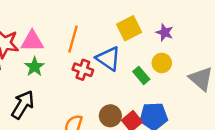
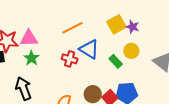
yellow square: (129, 28) -> (116, 24), moved
orange line: (73, 39) -> (73, 28), moved, turned 50
black arrow: (23, 105) -> (23, 88), turned -50

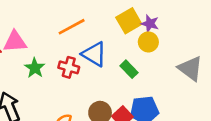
yellow circle: (131, 51) -> (148, 42), moved
green star: (31, 58) -> (35, 68), moved

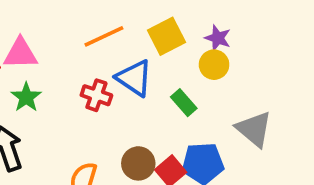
yellow square: (129, 21) -> (167, 36), moved
green star: (35, 68) -> (26, 97), moved
gray triangle: (190, 68) -> (254, 129), moved

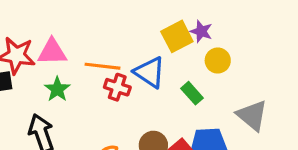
orange line: (104, 36) -> (103, 66), moved, turned 32
purple star: (218, 38) -> (201, 31), moved

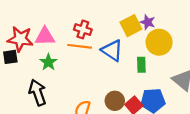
yellow circle: (218, 61) -> (159, 42), size x1.5
red cross: (117, 87) -> (83, 29), moved
green rectangle: (192, 93) -> (141, 65), turned 40

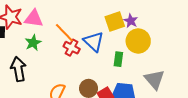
red cross: (83, 29) -> (72, 48), moved
orange line: (80, 46) -> (64, 33), turned 30

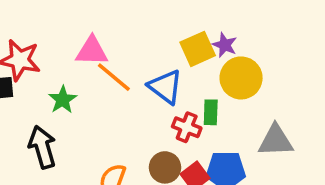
pink triangle: (34, 18) -> (92, 51), moved
red cross: (72, 48) -> (187, 127), moved
gray triangle: (154, 80) -> (276, 141), turned -45

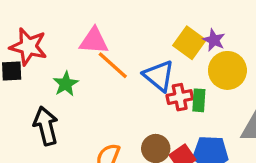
yellow square: (198, 49) -> (189, 43), turned -32
red cross: (187, 127) -> (180, 97), moved, turned -35

